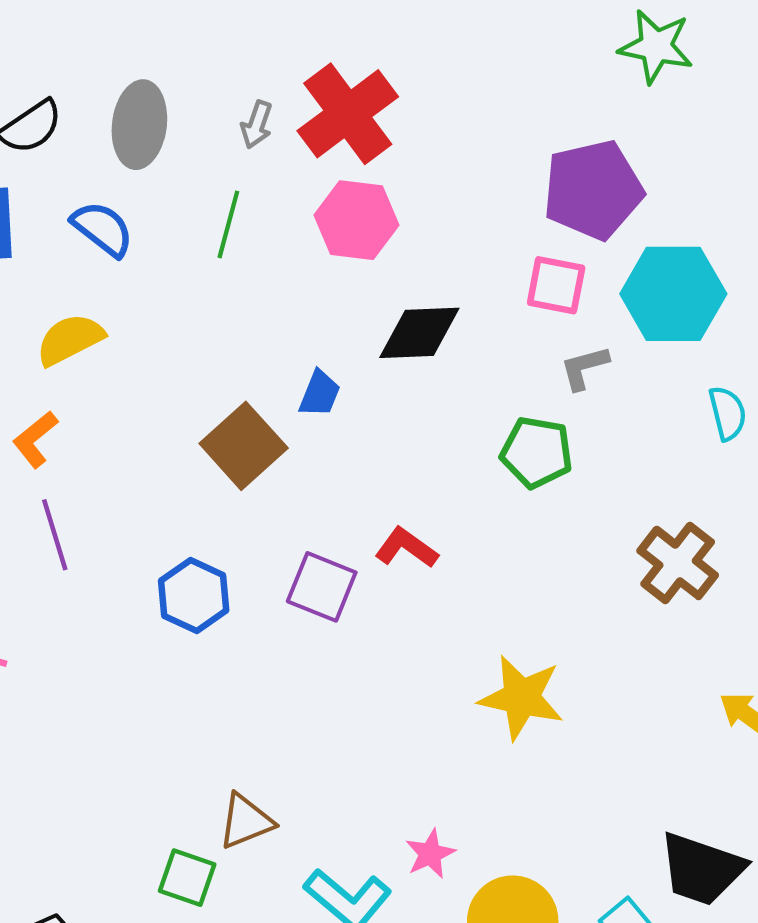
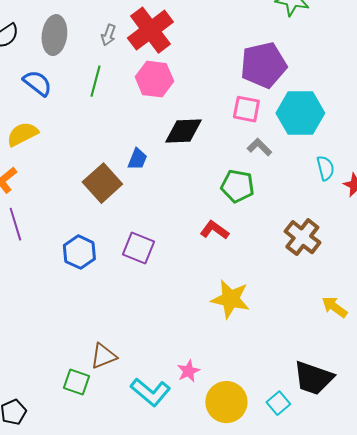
gray L-shape: (584, 368) -> (259, 147), turned 60
red L-shape: (406, 548) -> (214, 230), moved

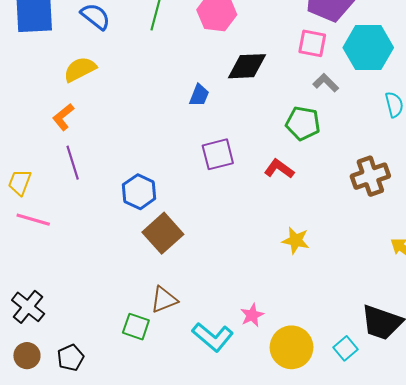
brown square: (102, 183) -> (163, 233), moved
brown cross: (302, 237) -> (370, 176), turned 33
purple square: (138, 248) -> (218, 154), moved, turned -36
yellow star: (230, 299) -> (296, 240), size x0.7

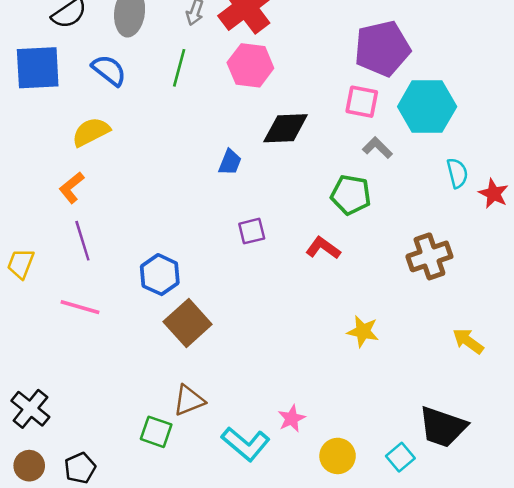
purple square: (218, 154) -> (252, 231), size x0.7
pink line: (33, 220) -> (80, 307), moved
yellow star: (296, 240) -> (363, 331), moved
yellow circle: (292, 347) -> (338, 456), size x0.7

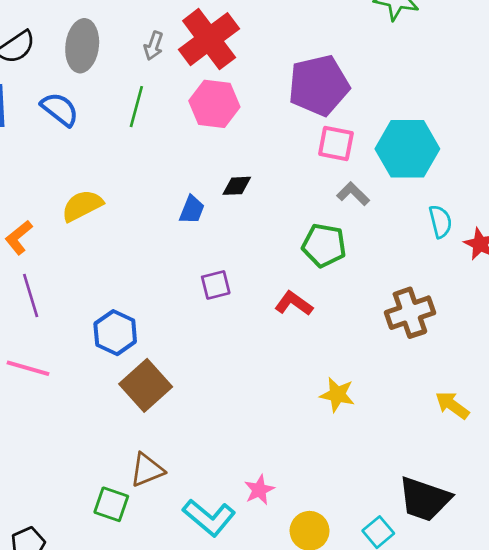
purple pentagon: (382, 48) -> (319, 85), moved
black diamond: (286, 128) -> (237, 186), moved, size x0.6
yellow semicircle: (91, 132) -> (82, 206), moved

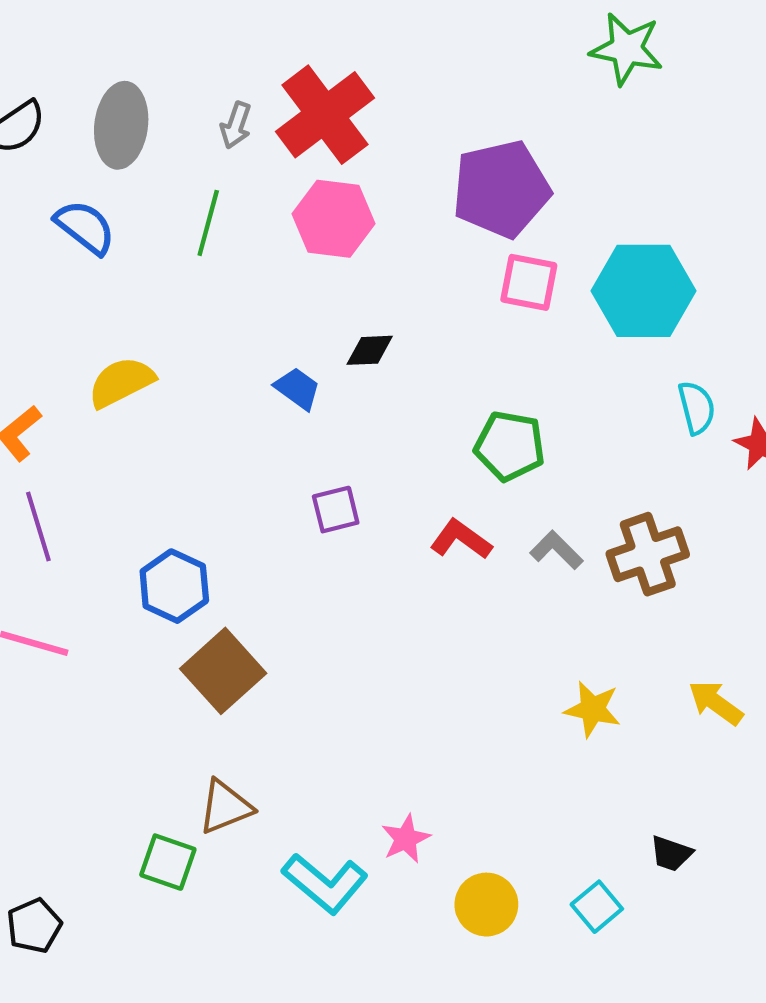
gray L-shape: (353, 194) -> (556, 550), moved
blue trapezoid: (192, 210) -> (297, 389), turned -76
yellow star: (337, 395) -> (593, 709), moved
black trapezoid: (425, 499) -> (671, 854), size x0.5

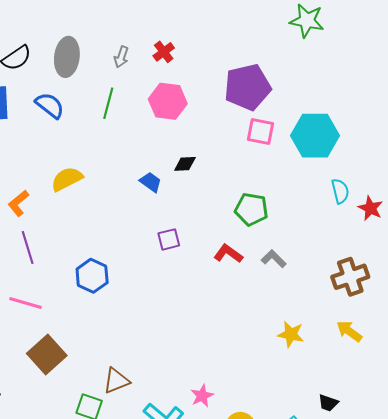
red cross: (325, 115) -> (164, 52), size x0.5
brown cross: (648, 554) -> (350, 277), moved
brown square: (223, 671) -> (47, 354), moved

